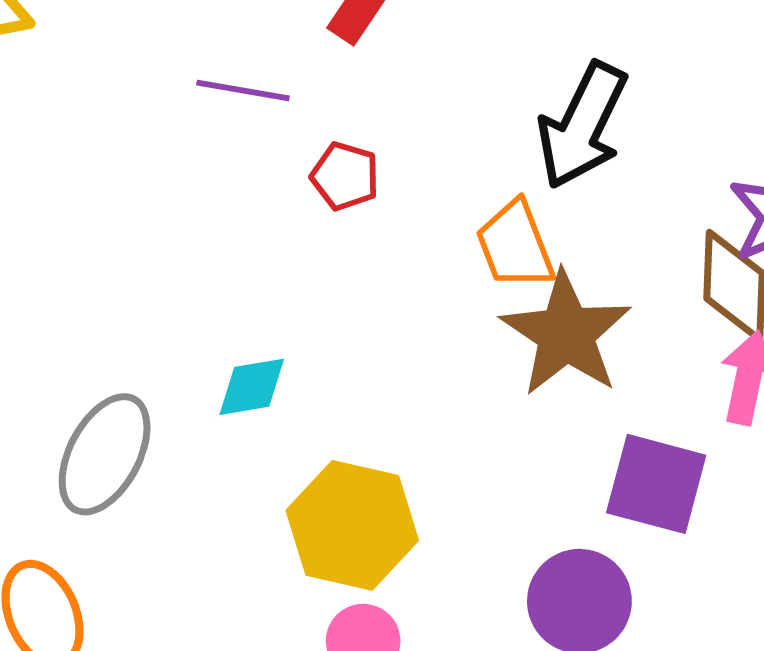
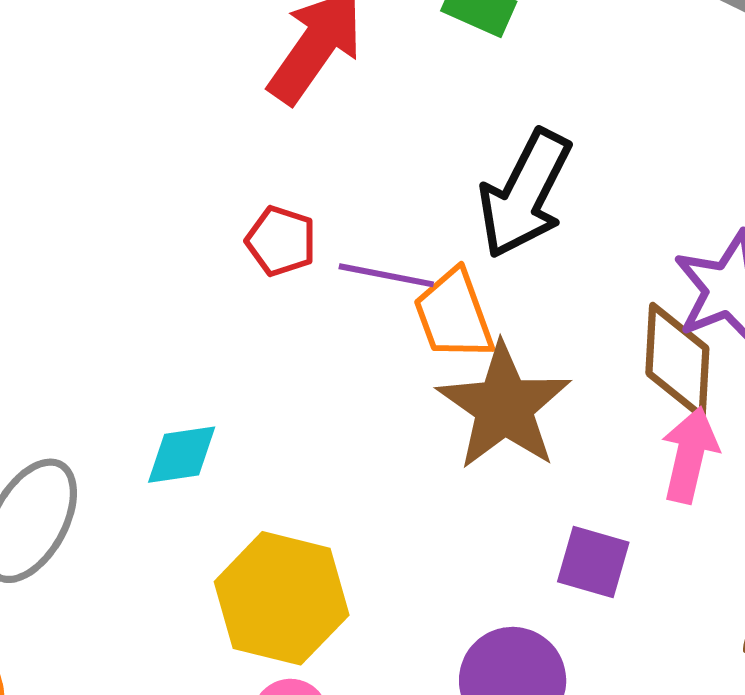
purple line: (243, 91) -> (386, 275), moved
purple square: (656, 484) -> (593, 562), size x0.7

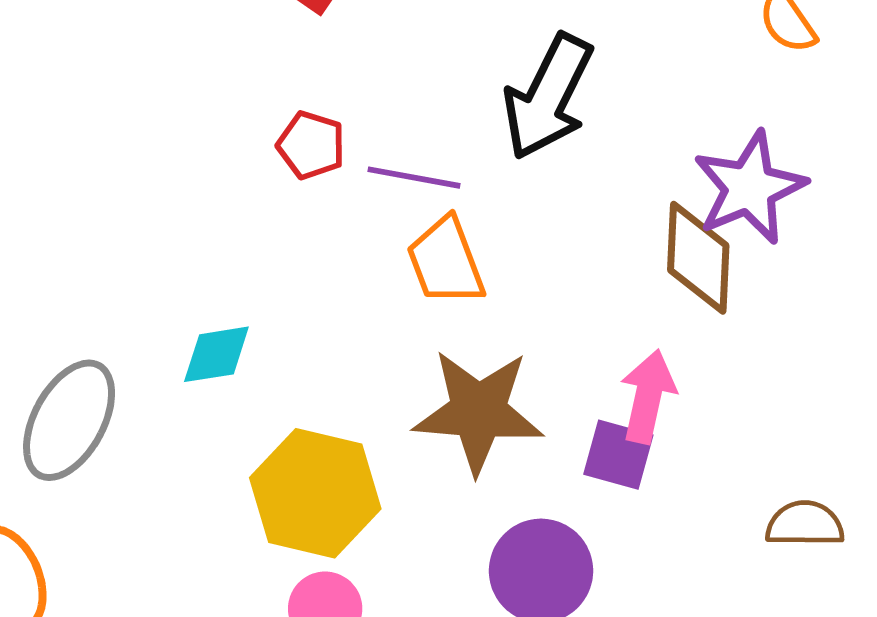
orange trapezoid: (454, 315) -> (446, 261), moved
brown star: (504, 406) -> (478, 411), moved, turned -30
pink arrow: (690, 455) -> (648, 396), moved

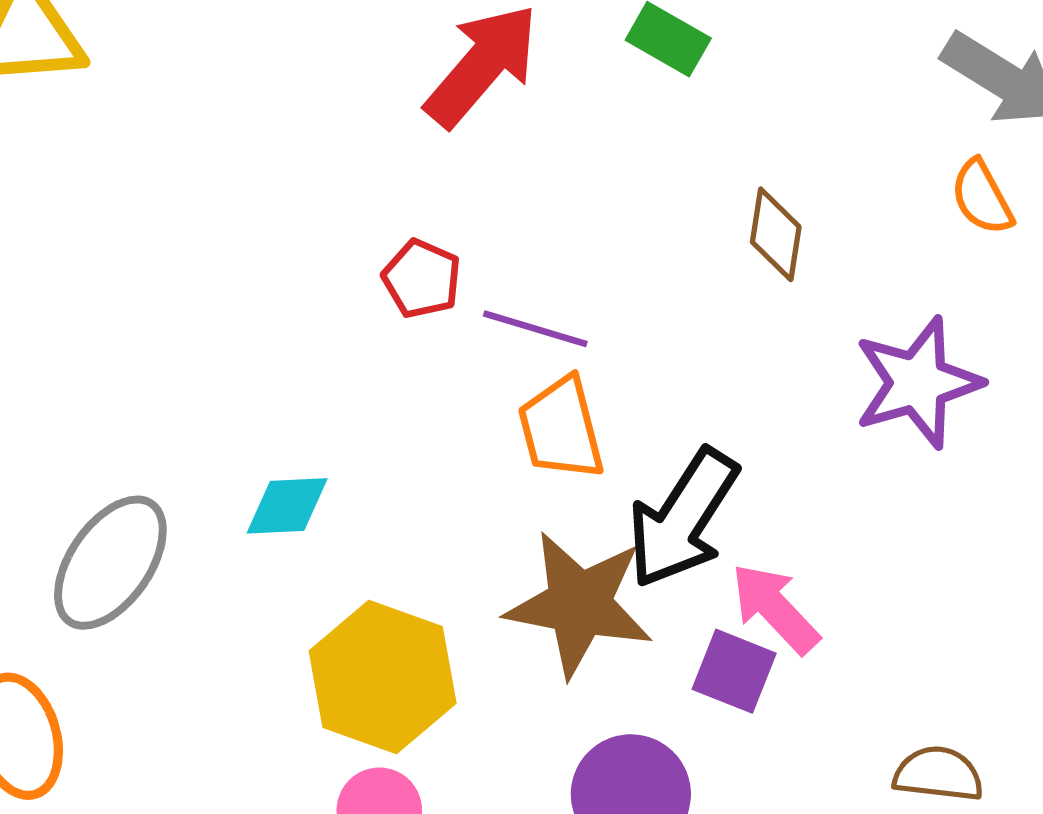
black arrow: (548, 97) -> (683, 518), moved
brown diamond: (698, 258) -> (776, 234), moved, size x0.7
pink arrow: (648, 396) -> (775, 608), turned -62

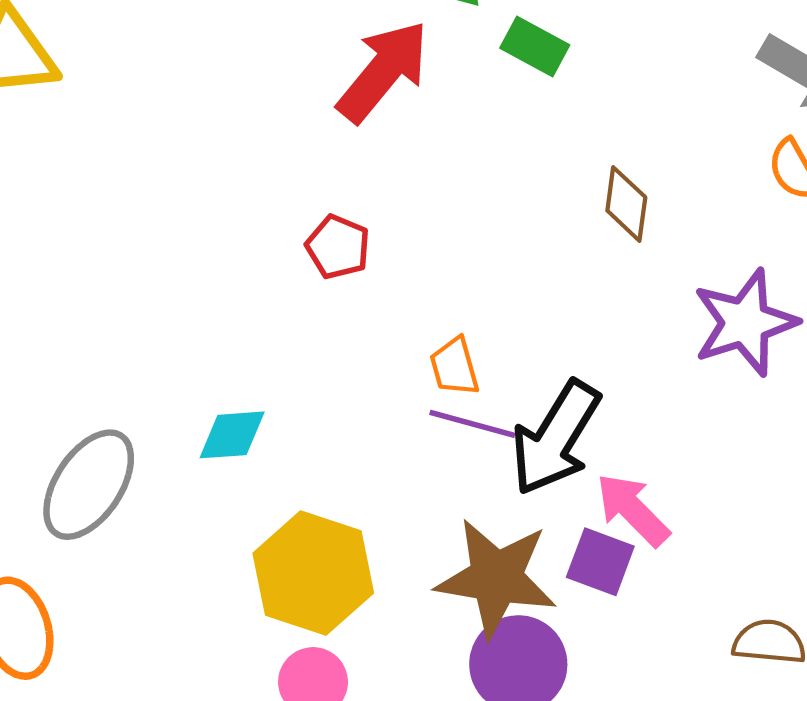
purple line: (535, 329) -> (472, 424), moved
orange trapezoid: (561, 428) -> (454, 367), size x0.7
brown star: (579, 604) -> (496, 578), moved

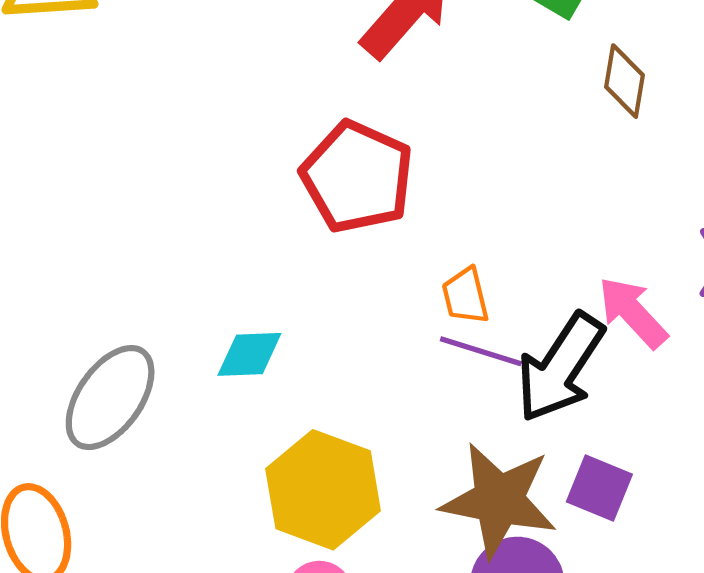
brown diamond: (626, 204) -> (625, 81), moved
red pentagon: (338, 247) -> (357, 177), size x1.8
pink arrow: (633, 510) -> (633, 312), moved

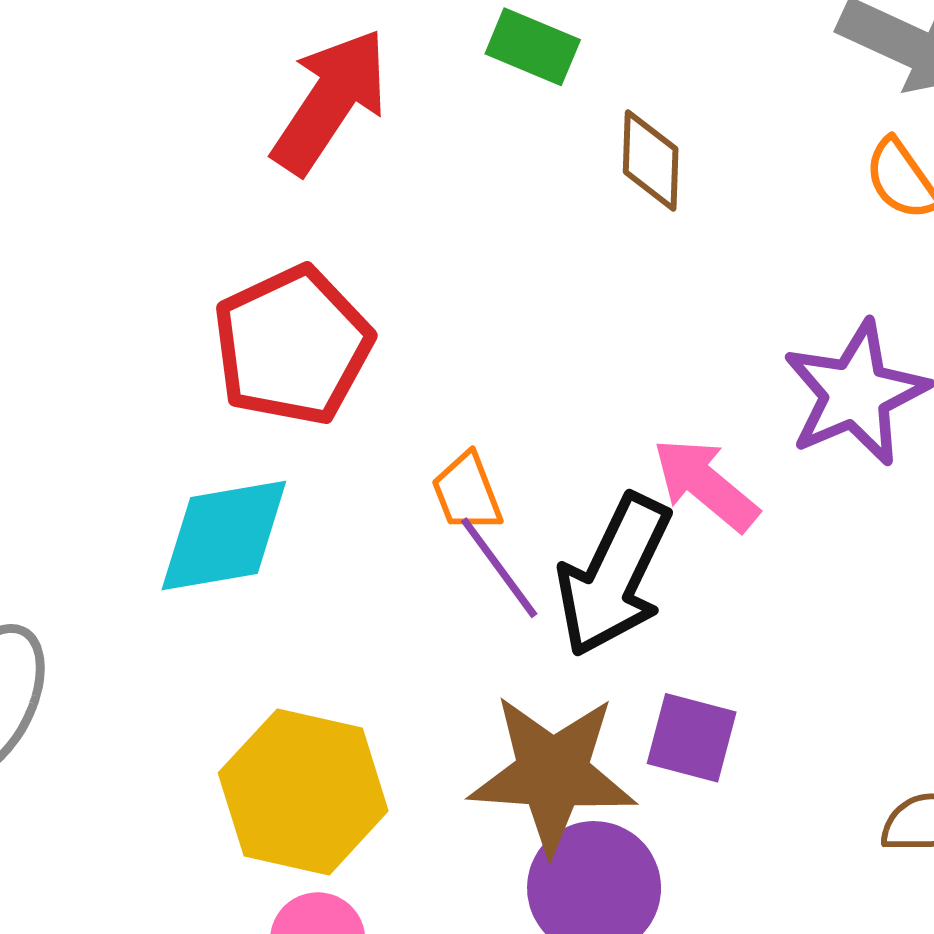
red pentagon: (357, 177) -> (292, 346), turned 30
purple line: (481, 351) -> (499, 568), turned 44
cyan diamond: (249, 354) -> (224, 536), moved, size x1.5

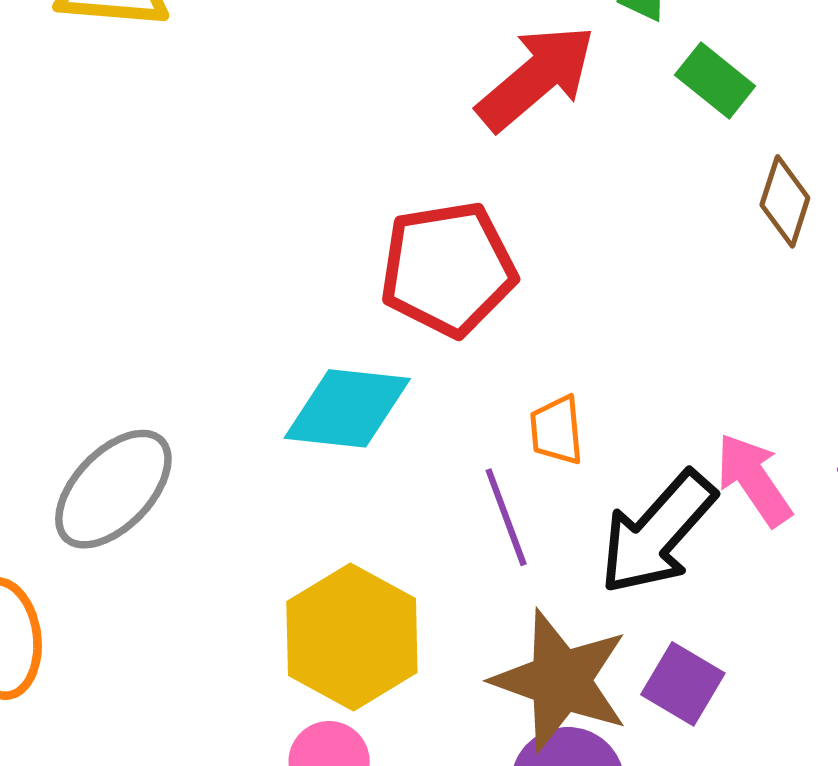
purple line: (499, 568) -> (506, 517), moved

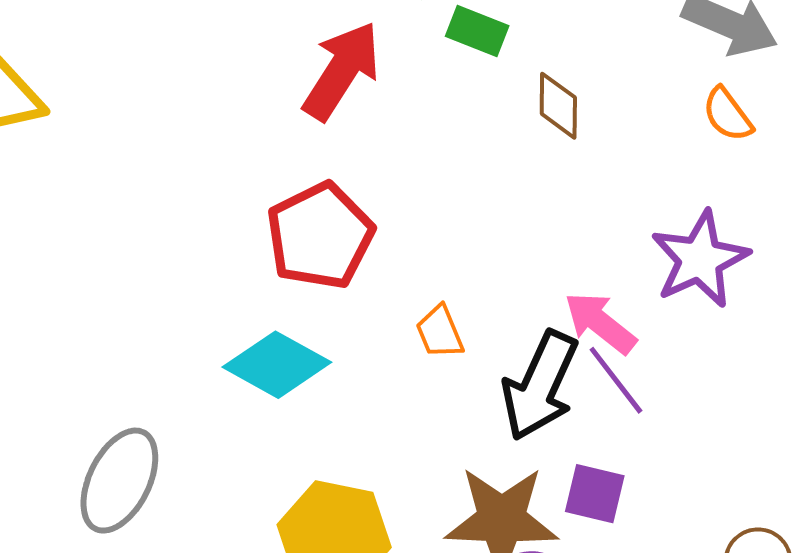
cyan diamond: (347, 408) -> (277, 365), turned 40
purple line: (506, 517) -> (616, 380), moved

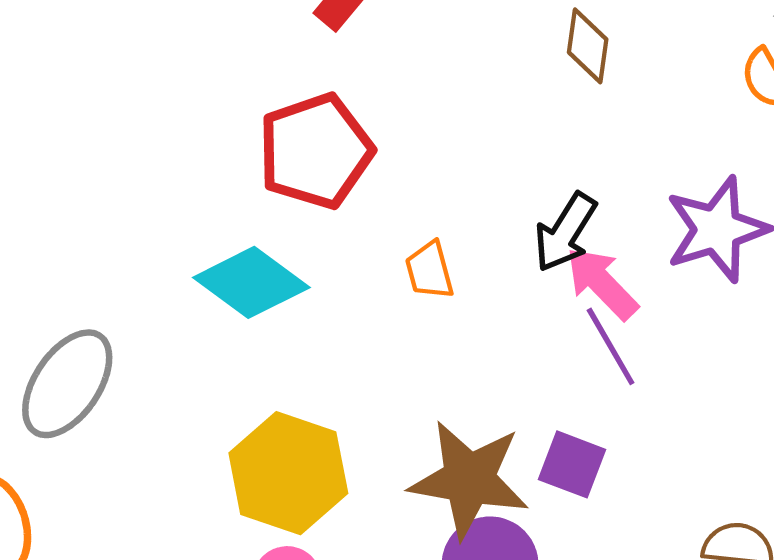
black arrow: (540, 386) -> (565, 232), moved, size x0.7

